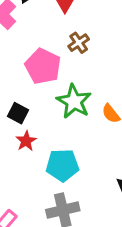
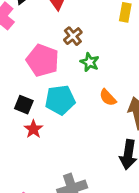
green star: (74, 101) -> (90, 62), moved, size x0.6
cyan pentagon: (62, 165) -> (60, 100), moved

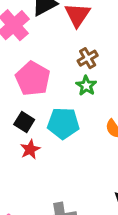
pink pentagon: (43, 60) -> (33, 79), moved
green star: (90, 62) -> (86, 86), moved

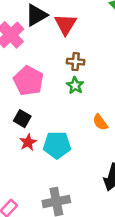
brown cross: (88, 58) -> (76, 62), turned 36
cyan pentagon: (63, 123) -> (57, 145), moved

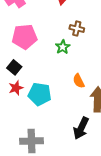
brown cross: (76, 62) -> (77, 29), moved
pink pentagon: (28, 81) -> (25, 37), turned 30

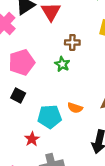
orange semicircle: (79, 81) -> (75, 108), moved, turned -32
red star: (16, 88) -> (32, 139), moved

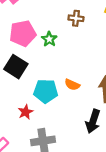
green star: (62, 64) -> (49, 39), moved
black square: (18, 96) -> (16, 67), size x1.5

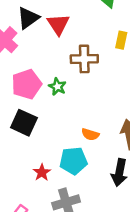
brown cross: (76, 18) -> (84, 59), size x1.5
cyan pentagon: (46, 91) -> (73, 161), moved

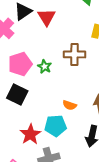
brown cross: (84, 59) -> (74, 54), moved
red star: (42, 172) -> (30, 134), size x1.5

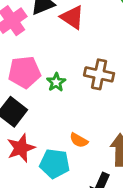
red triangle: (47, 17) -> (72, 17), turned -36
red star: (30, 134) -> (21, 148), moved

